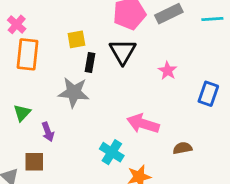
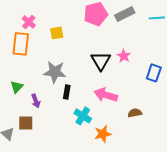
pink cross: (17, 24) -> (29, 22), moved
black triangle: (123, 52) -> (101, 61), moved
black rectangle: (90, 62) -> (67, 92), moved

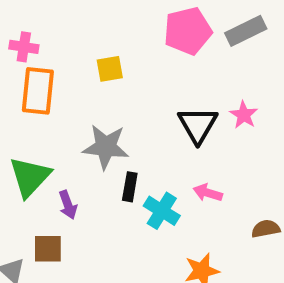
pink cross: (29, 22) -> (24, 47), moved, turned -32
green triangle: (17, 87) -> (30, 177), size x1.6
pink arrow: (106, 95) -> (208, 193), size x0.6
cyan cross: (83, 116) -> (162, 211), moved

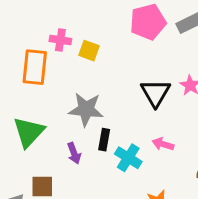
pink cross: (24, 47) -> (60, 40), moved
yellow square: (110, 69) -> (89, 51), turned 30
purple arrow: (68, 205) -> (74, 153), moved

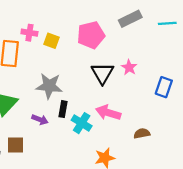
pink pentagon: (148, 22) -> (91, 35), moved
pink arrow: (163, 144) -> (108, 113), size x1.5
purple arrow: (74, 153) -> (40, 120), turned -49

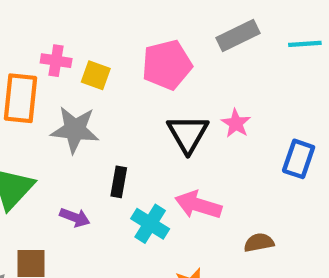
gray star: (49, 86) -> (75, 130), moved
black rectangle: (63, 109) -> (119, 182), moved

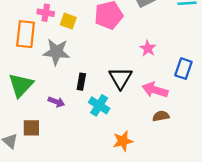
black triangle: (188, 134) -> (120, 78), moved
pink arrow: (198, 205) -> (155, 90), moved

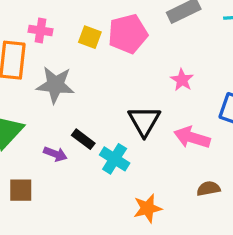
yellow square: (68, 21) -> (90, 37), moved
black rectangle: (81, 82) -> (83, 139), moved, turned -63
brown semicircle: (161, 116) -> (208, 189), moved

